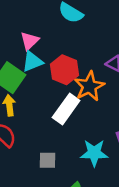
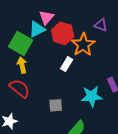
pink triangle: (30, 41) -> (46, 17), moved
white rectangle: (66, 109) -> (67, 64), size x0.6

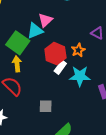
red hexagon: (63, 33) -> (55, 54), moved
orange star: (83, 45) -> (78, 50), size x0.6
cyan star: (92, 96) -> (80, 76), moved

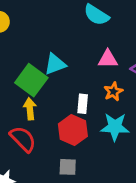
pink triangle: (45, 20) -> (108, 59), moved, turned 42
red hexagon: (55, 54) -> (73, 130), moved
white rectangle: (60, 67) -> (83, 104), moved, turned -32

